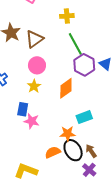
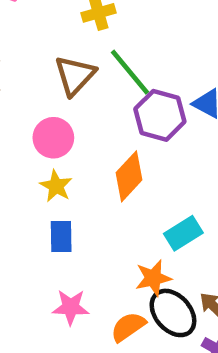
brown triangle: (35, 39) -> (75, 75), moved
blue rectangle: (23, 109) -> (61, 236), moved
pink star: (32, 121) -> (71, 307), moved

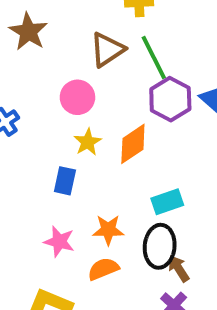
yellow star: (56, 186) -> (88, 142), moved
orange star: (153, 278) -> (108, 230), moved
black ellipse: (173, 313) -> (160, 246), moved, turned 33

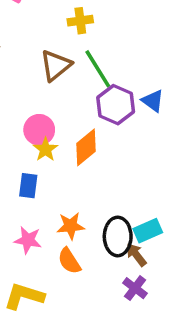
pink circle: (77, 97) -> (39, 130), moved
cyan rectangle: (167, 202) -> (148, 231), moved
orange semicircle: (103, 269) -> (69, 261), turned -96

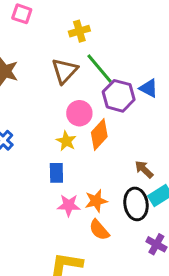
pink circle: (39, 130) -> (79, 113), moved
pink star: (28, 240) -> (69, 205), moved
brown arrow: (136, 255) -> (144, 169), moved

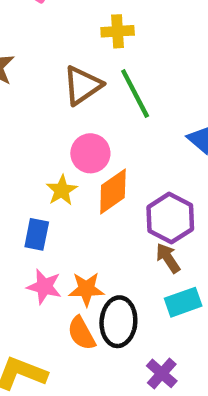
purple hexagon: (119, 96) -> (170, 218), moved
black ellipse: (136, 204) -> (118, 322), moved

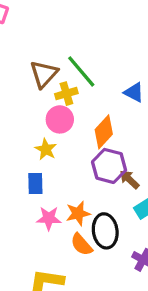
yellow cross: (118, 31) -> (66, 94), moved
orange diamond: (113, 192) -> (104, 132), moved
purple hexagon: (170, 218) -> (109, 166), moved

